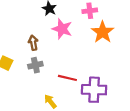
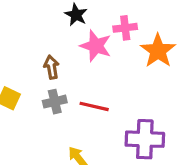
pink cross: (90, 11) -> (125, 28), moved
red line: (67, 78) -> (94, 106), moved

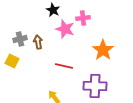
orange star: (158, 51) -> (103, 50), moved
gray cross: (55, 102) -> (20, 39), moved

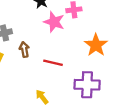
brown arrow: (38, 42) -> (24, 49), moved

